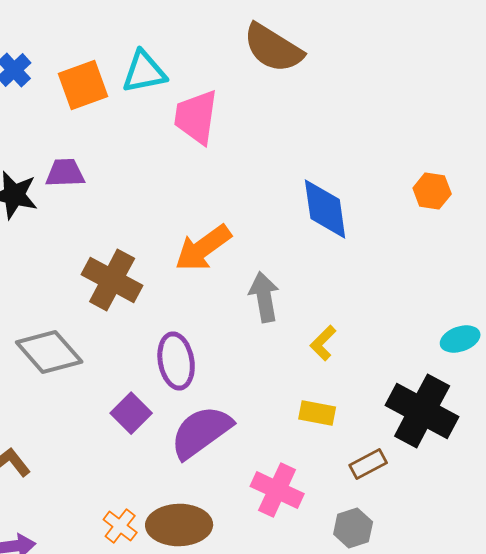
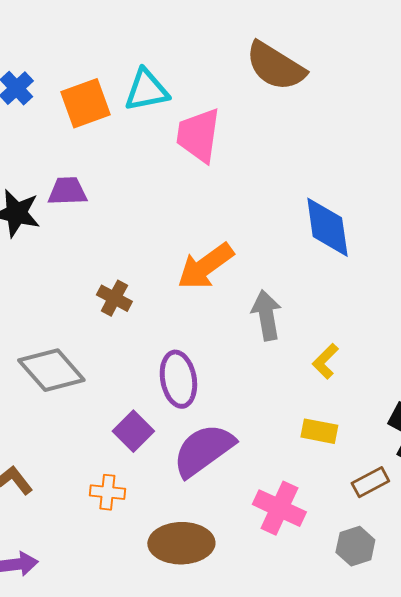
brown cross: (112, 280) -> (114, 298), size x0.6
orange cross: (120, 526) -> (107, 492), moved, turned -32

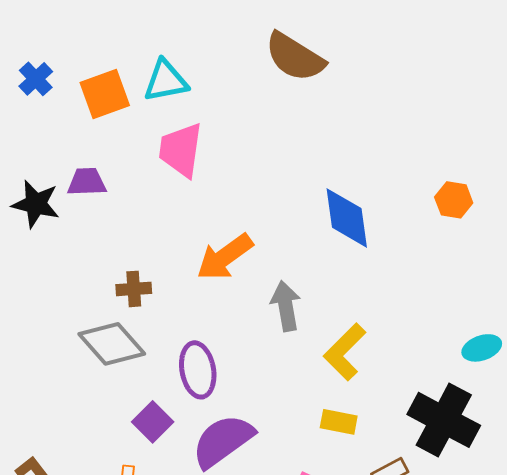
pink trapezoid: (198, 135) -> (181, 150), moved
brown cross: (114, 298) -> (134, 289), turned -32
yellow L-shape: (325, 361) -> (345, 352), size x1.6
gray diamond: (51, 370) -> (112, 344), moved

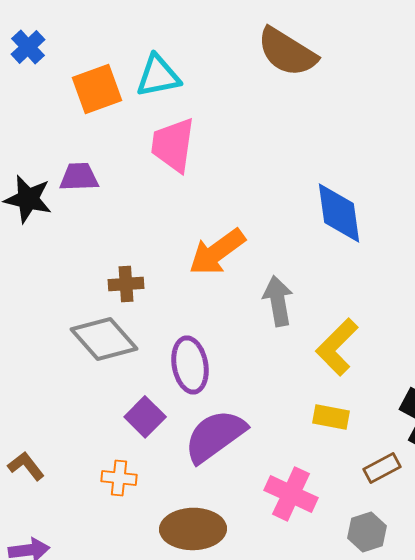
blue cross: (36, 79) -> (28, 47), moved

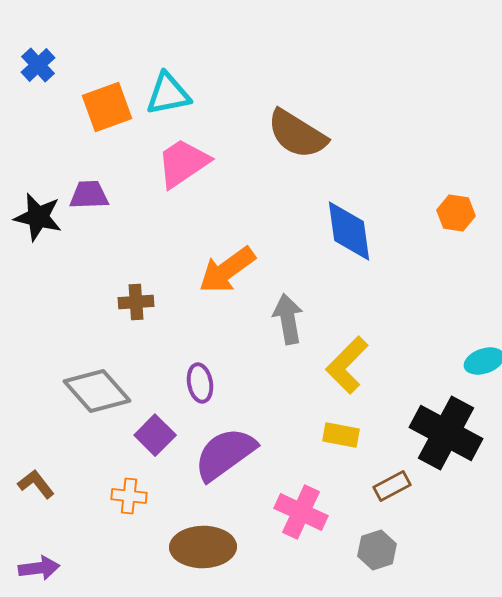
brown semicircle: (287, 52) -> (297, 134), moved
pink trapezoid: (173, 145) -> (183, 163), turned 48
gray diamond: (104, 339) -> (97, 391), moved
purple ellipse: (190, 365) -> (200, 383), size x0.7

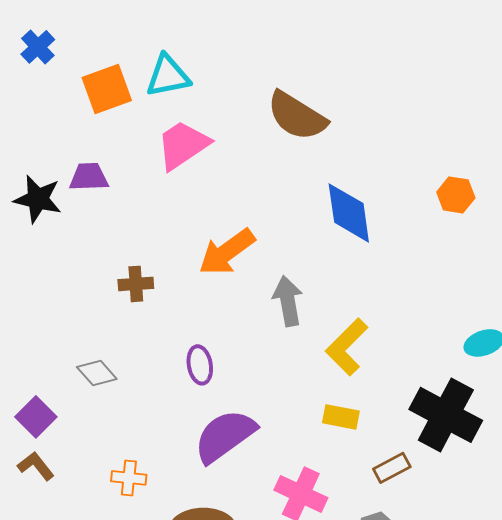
gray diamond: (97, 391) -> (97, 373), size x0.6
purple square: (155, 435) -> (36, 417), moved

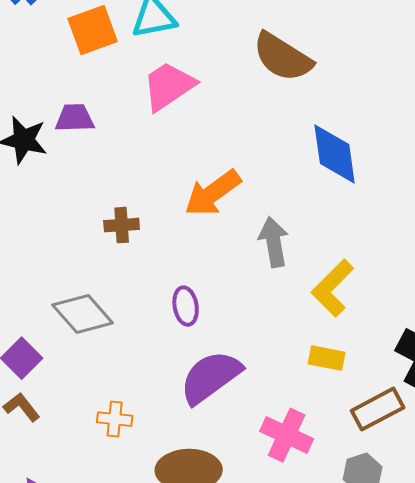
gray diamond: (97, 373) -> (83, 314), size x1.5
brown rectangle: (392, 468) -> (378, 409), size x1.4

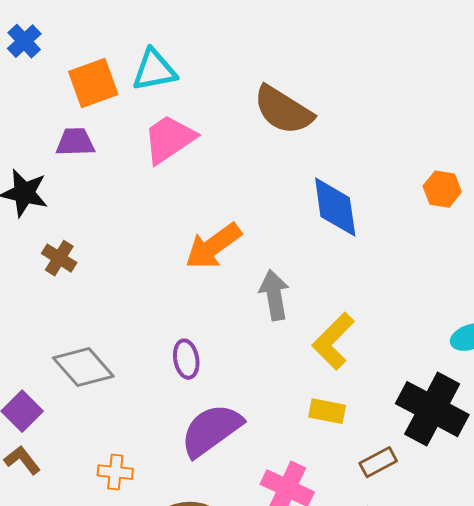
purple trapezoid: (75, 118) -> (75, 142), moved
brown cross: (122, 225) -> (59, 258), moved, turned 36
brown rectangle: (378, 409) -> (378, 462), size x0.7

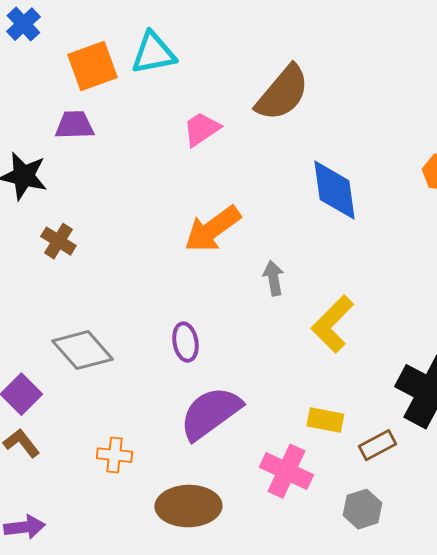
brown semicircle: (283, 110) -> (282, 93), turned -82
pink trapezoid: (169, 139) -> (201, 129), moved, size x0.7
gray arrow: (274, 295) -> (273, 278), size x0.7
yellow rectangle: (327, 411) -> (325, 420), moved

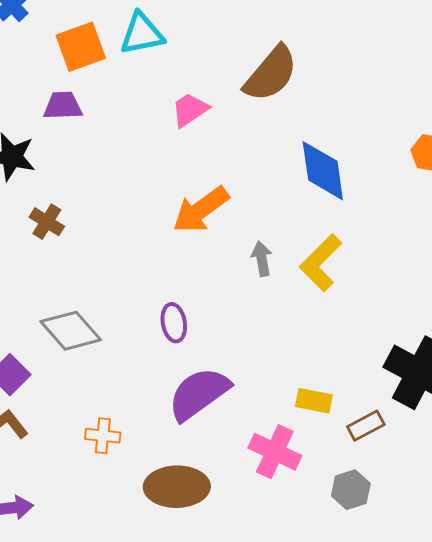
yellow L-shape: (332, 324) -> (321, 263), moved

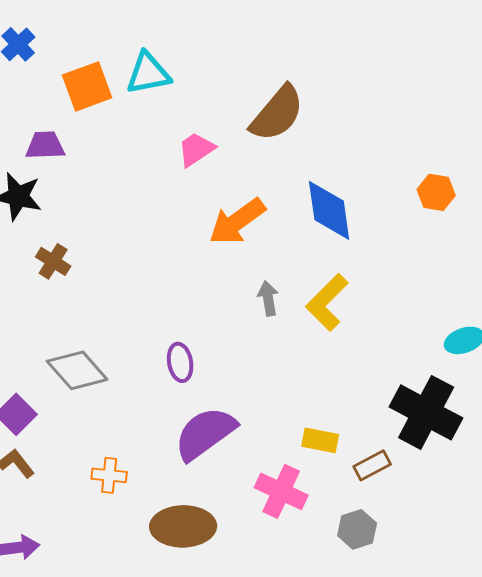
purple trapezoid: (63, 106) -> (45, 145), moved
orange arrow: (201, 210) -> (237, 221), moved

